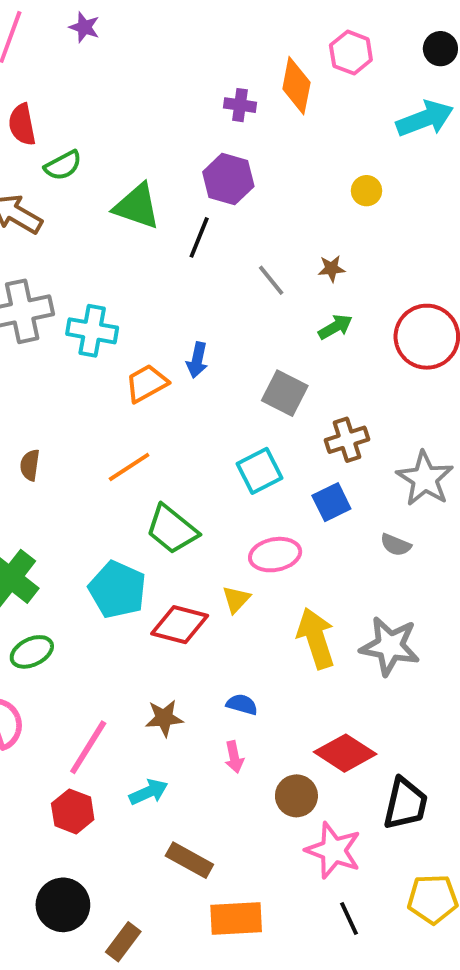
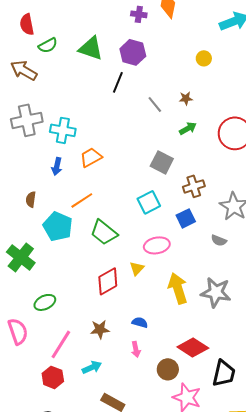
green triangle: (137, 206) -> (91, 48), moved
blue arrow: (197, 360) -> (57, 166), moved
cyan pentagon: (117, 590) -> (58, 226), moved
red diamond: (180, 625) -> (108, 281), turned -44
green ellipse: (32, 652) -> (45, 302), moved

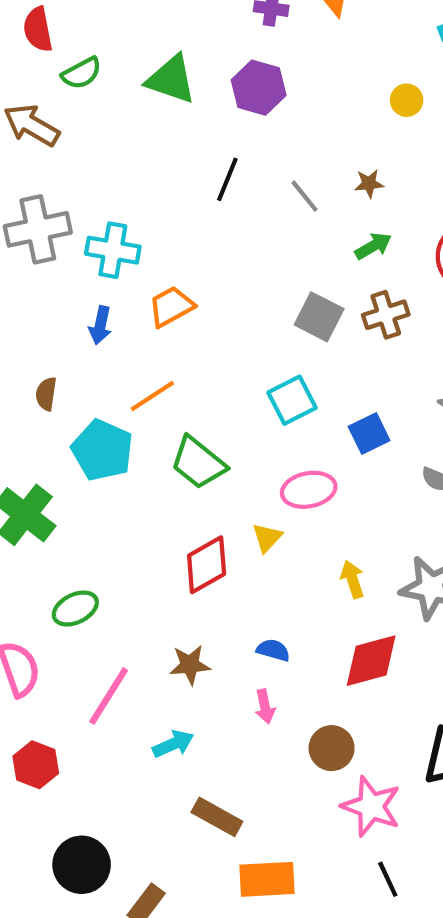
black line: (118, 82) -> (227, 179), moved
brown cross: (194, 186) -> (386, 315), moved
yellow arrow: (178, 288) -> (352, 579), size x0.6
red diamond: (193, 347) -> (371, 661), moved, turned -48
red hexagon: (53, 377) -> (36, 765), moved

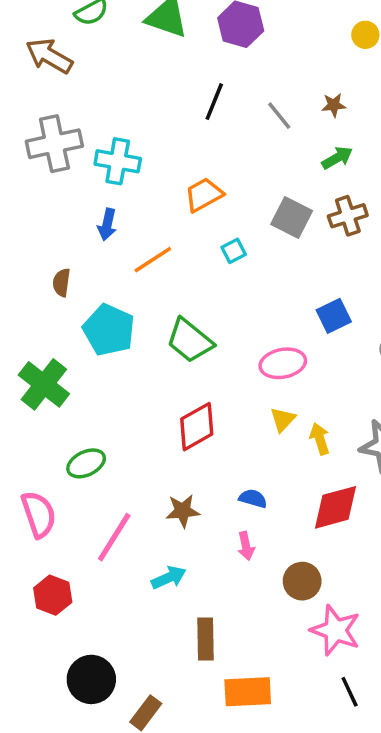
orange trapezoid: (171, 306) -> (204, 195), moved
orange line: (152, 396) -> (153, 260), moved
cyan square: (292, 400) -> (234, 251), moved, size x0.6
yellow triangle: (267, 538) -> (283, 419), moved
brown rectangle: (217, 817) -> (206, 639), turned 60

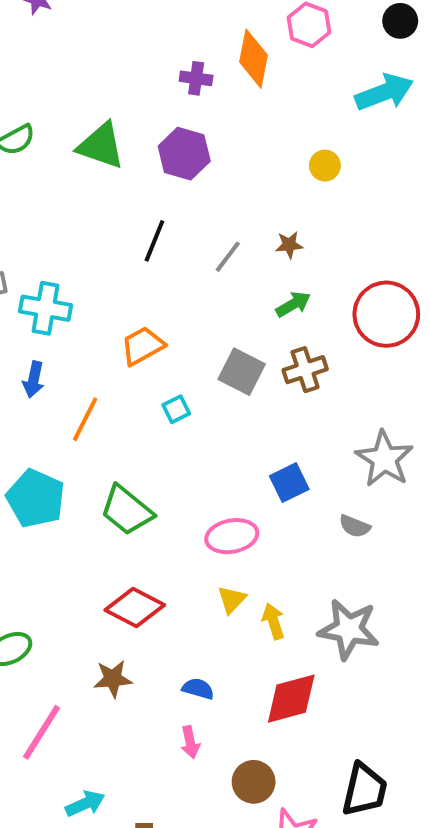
gray line: (279, 116) -> (228, 257), turned 76
orange line: (153, 260) -> (85, 419), turned -30
red diamond: (197, 427) -> (135, 607), turned 57
brown star: (183, 511) -> (113, 679), moved
cyan arrow: (169, 578) -> (85, 804), moved

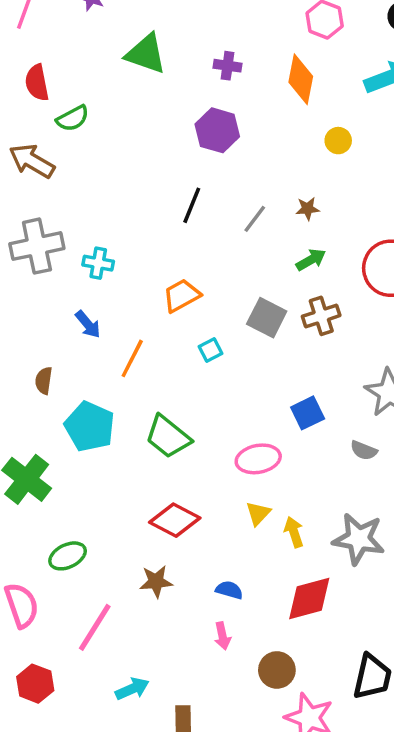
orange diamond: (254, 59) -> (301, 79), moved
green triangle: (101, 146) -> (146, 54), moved
cyan cross: (45, 308) -> (98, 263), size x0.7
blue arrow: (34, 380) -> (88, 324), turned -52

